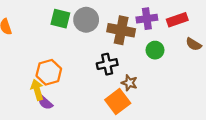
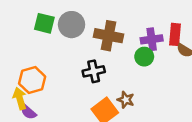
purple cross: (147, 19) -> (152, 39), moved
red rectangle: (177, 20) -> (175, 34), moved, turned -66
brown star: (129, 83) -> (126, 100), moved

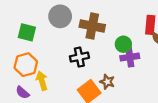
green square: (44, 23) -> (27, 32), moved
purple cross: (152, 39) -> (130, 57), moved
yellow arrow: (20, 99) -> (42, 81), moved

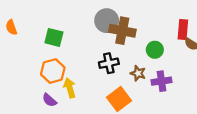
gray circle: (60, 16) -> (107, 21), moved
purple cross: (130, 57) -> (162, 81), moved
brown star: (107, 82) -> (138, 73), moved

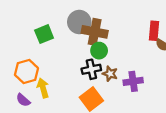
green square: (54, 37) -> (44, 34), moved, turned -36
green circle: (155, 50) -> (99, 51), moved
black cross: (109, 63) -> (91, 69), moved

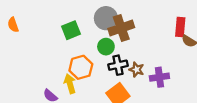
brown cross: (95, 32) -> (121, 28), turned -30
green circle: (99, 51) -> (106, 47), moved
orange hexagon: (26, 71) -> (81, 67), moved

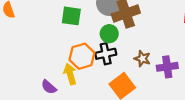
green square: (71, 30) -> (71, 16), turned 30
black cross: (118, 65) -> (106, 54), moved

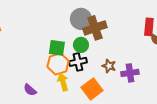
green square: (71, 16) -> (57, 48), moved
yellow arrow: (70, 74) -> (63, 82), moved

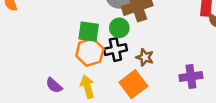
brown star: (109, 66) -> (145, 57), moved
purple cross: (130, 73) -> (191, 76), moved
yellow arrow: (63, 82) -> (87, 87), moved

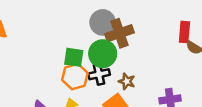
green circle: (119, 28) -> (103, 54), size x1.5

